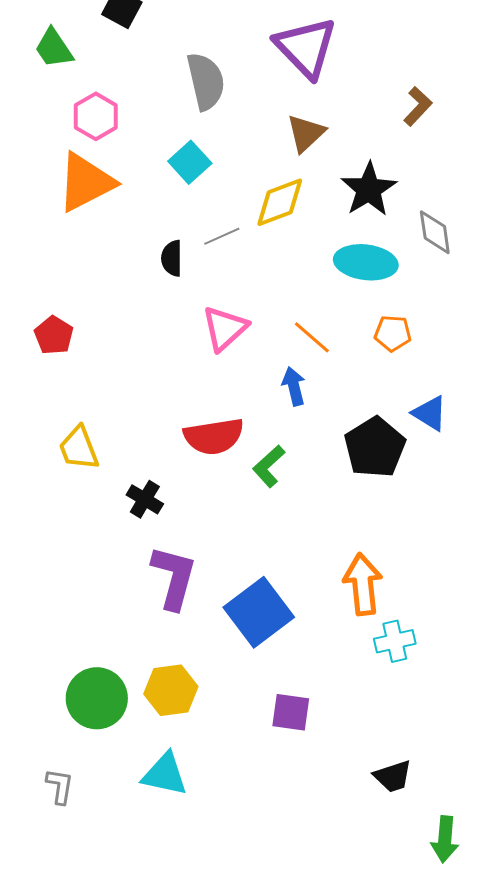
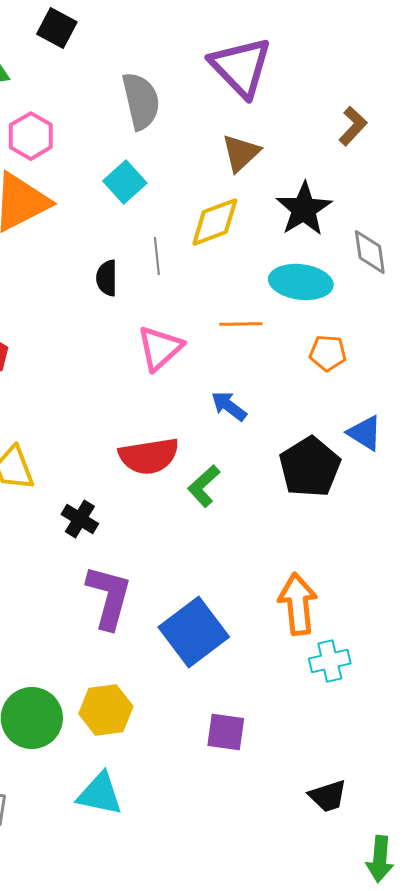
gray line: (222, 236) -> (157, 256), turned -72
orange line: (312, 337) -> (241, 324), moved, turned -42
blue arrow: (294, 386) -> (229, 406), turned -39

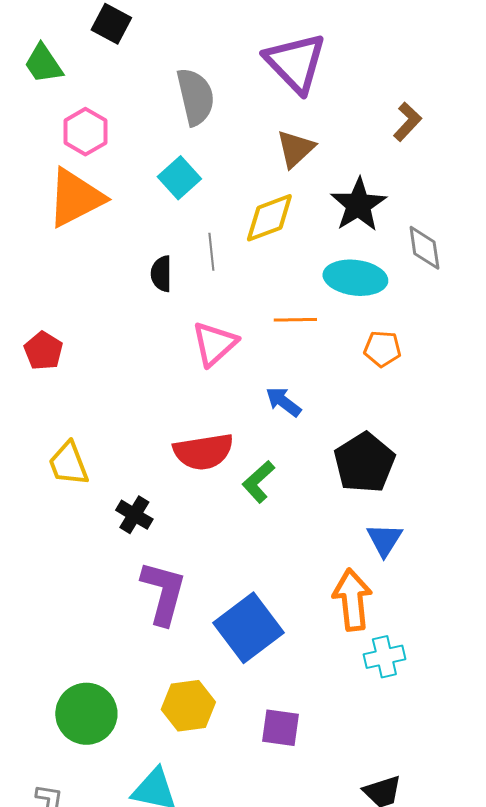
blue triangle: (365, 433) -> (384, 540), moved, turned 30
yellow hexagon: (106, 710) -> (188, 706), moved

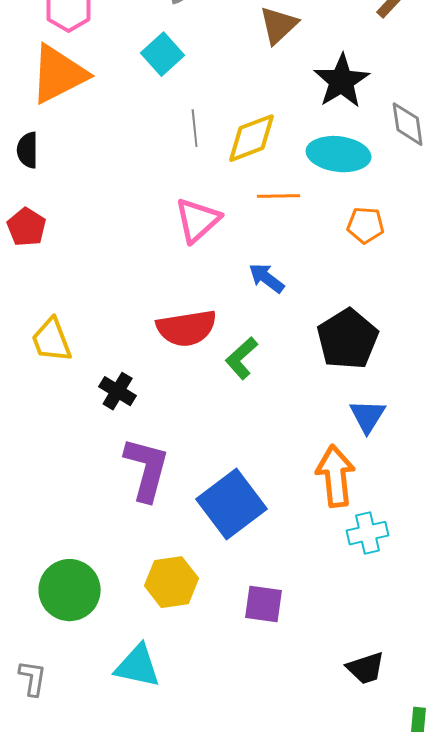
yellow diamond: (269, 218) -> (252, 138), moved
black semicircle: (161, 274) -> (28, 150), moved

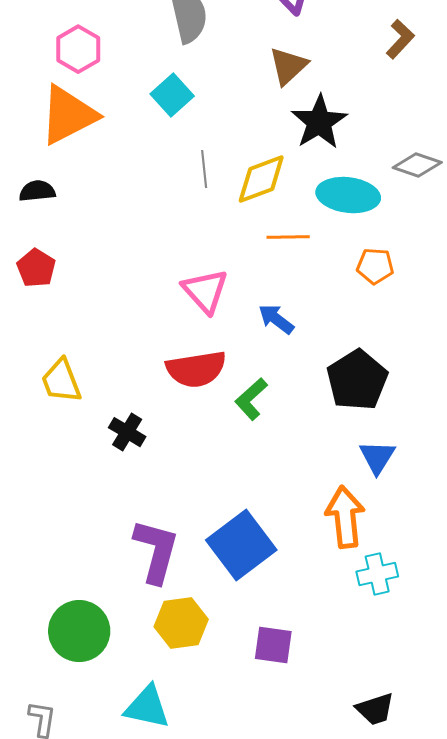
black star: (342, 81) -> (319, 122), moved
gray diamond: (408, 124) -> (417, 165), turned -63
black semicircle: (28, 150) -> (37, 191), turned 84
pink triangle: (198, 220) -> (205, 291), moved, turned -30
purple L-shape: (147, 469) -> (156, 551), moved

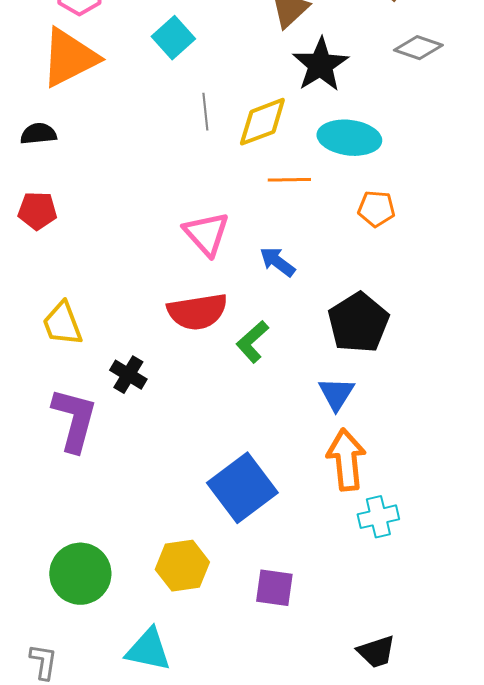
gray diamond: (417, 165) -> (418, 48), moved
red pentagon: (36, 268) -> (37, 211), turned -30
blue triangle: (377, 457) -> (336, 394), moved
purple L-shape: (156, 551) -> (74, 420), moved

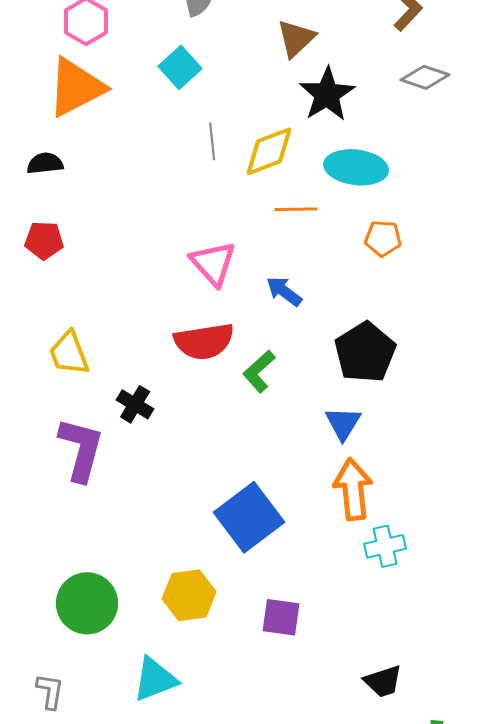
cyan triangle: (148, 650) -> (155, 679), turned -33

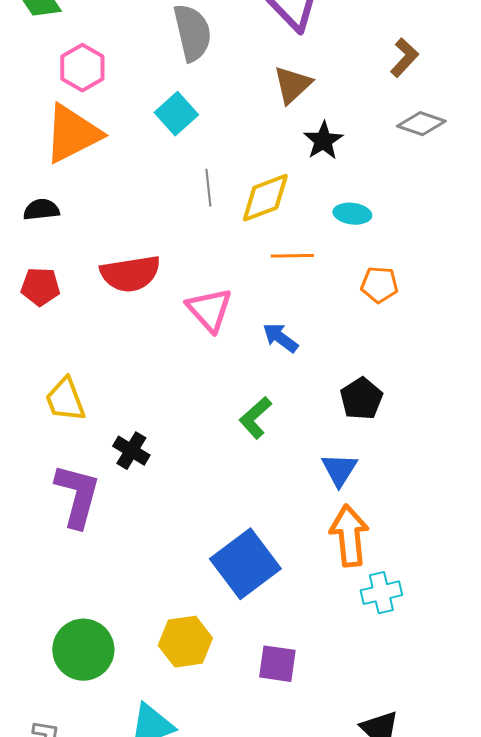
black star: (327, 94) -> (323, 141), size x0.7
cyan ellipse: (356, 167) -> (352, 214), size x0.6
red semicircle: (204, 341) -> (130, 274), moved
black pentagon: (365, 352) -> (361, 399), size x0.7

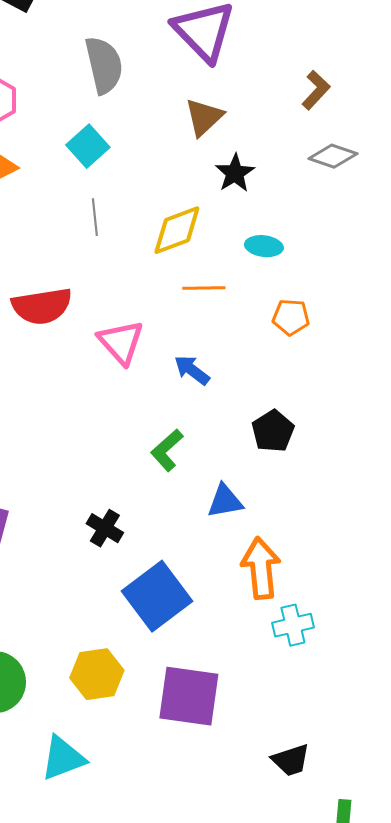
gray line: (208, 188) -> (95, 217), moved
black cross: (131, 451) -> (105, 528), moved
blue triangle: (339, 470) -> (225, 501), moved, turned 48
purple square: (277, 664) -> (189, 696), size x1.6

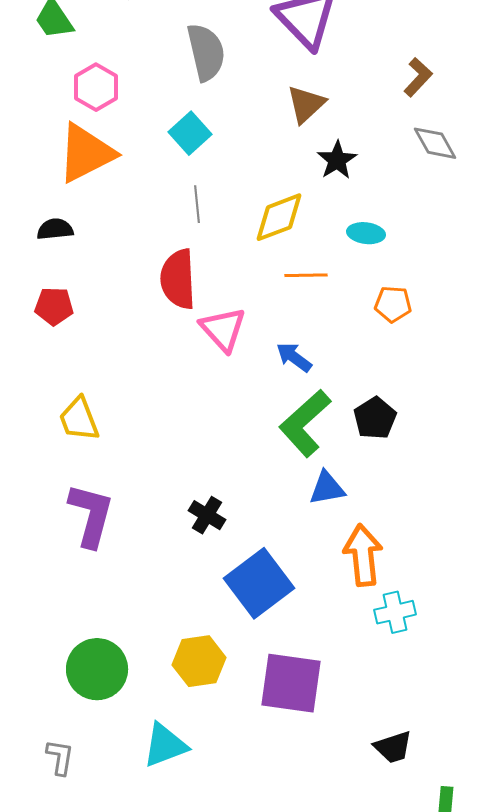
gray diamond: (333, 156) -> (435, 143), turned 42
red semicircle: (42, 306) -> (178, 279), moved, turned 96
green L-shape: (167, 450) -> (305, 423), moved, size x1.6

